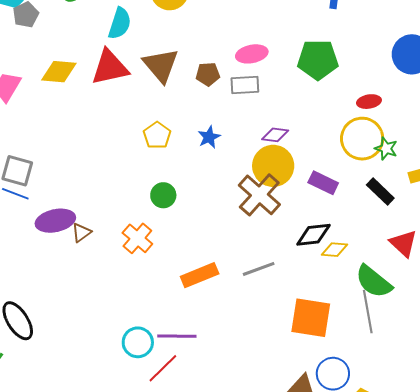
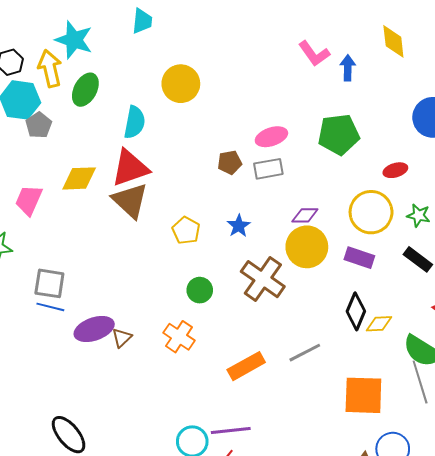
brown triangle: (161, 65) -> (130, 201), moved
yellow circle: (362, 139) -> (371, 212), moved
brown cross: (259, 195) -> (263, 279), moved
black diamond: (313, 235) -> (356, 311), turned -54

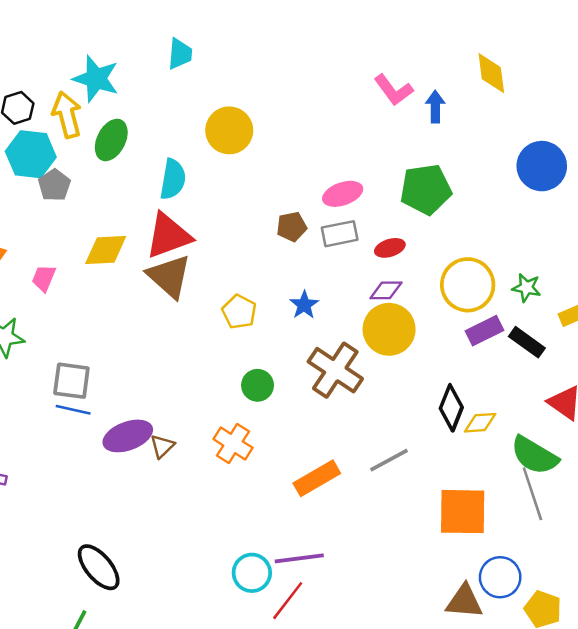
red ellipse: (395, 170) -> (390, 248), moved
pink trapezoid: (29, 200) -> (44, 278), size x0.7
purple rectangle: (359, 258) -> (484, 331), moved, turned -44

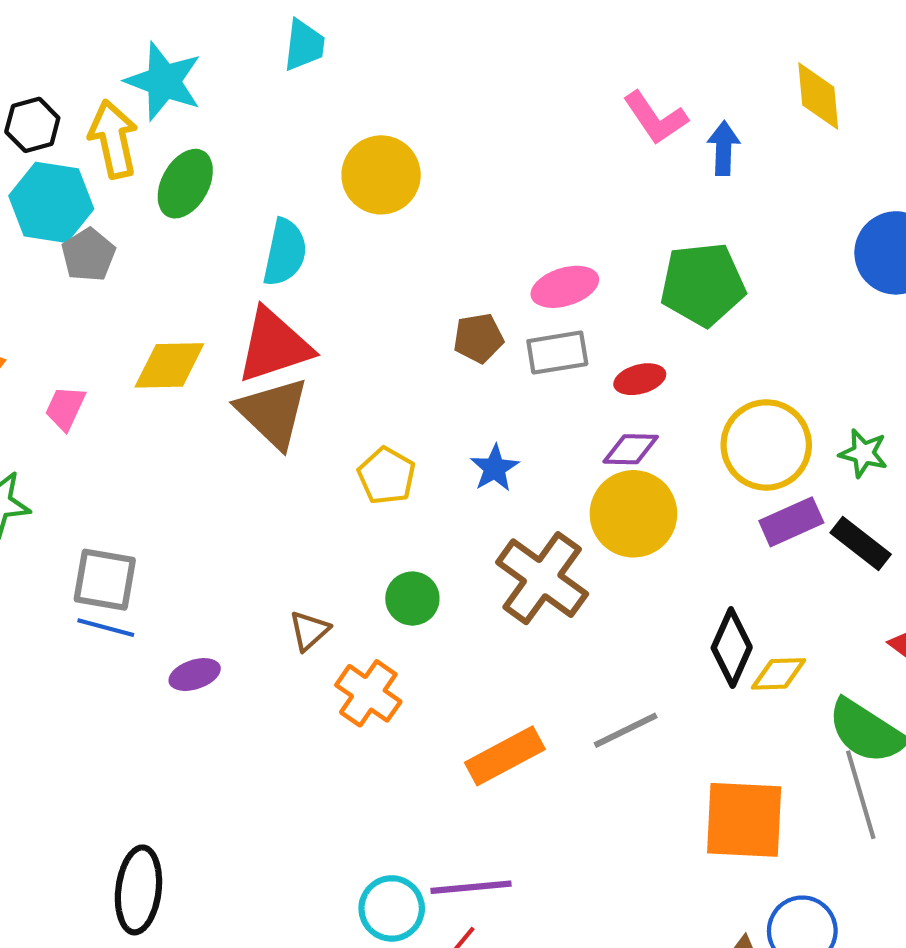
purple ellipse: (128, 436) -> (195, 675), size x0.6
brown triangle: (162, 446) -> (309, 631), moved
black ellipse: (99, 567) -> (138, 890), turned 45

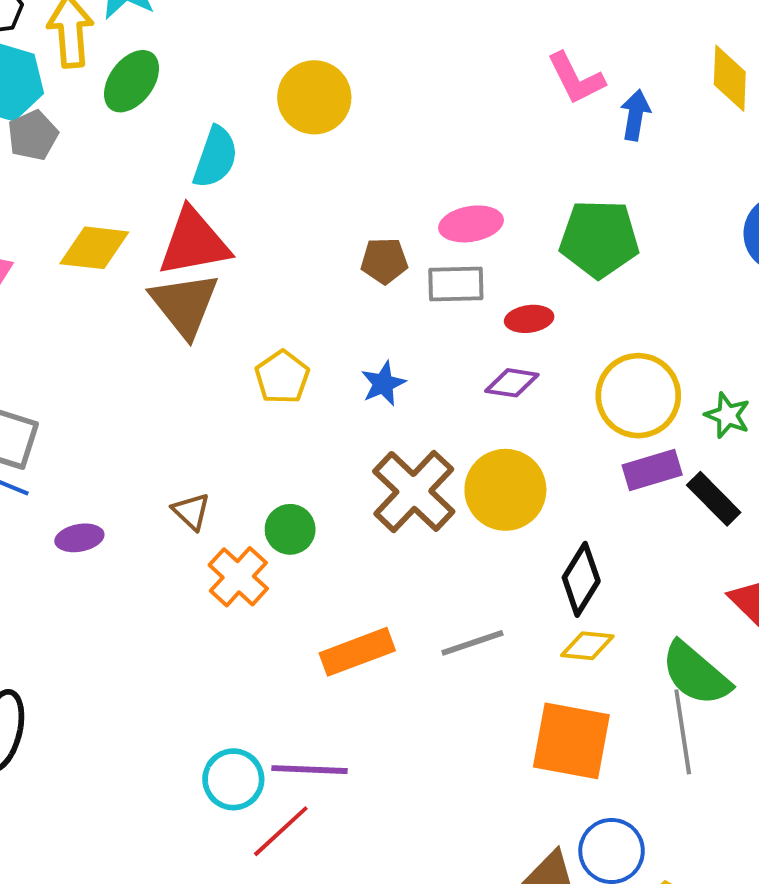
yellow circle: (633, 514) -> (505, 490), moved
green circle: (412, 599) -> (290, 529), moved
brown triangle: (309, 631) -> (191, 511), turned -42
yellow diamond: (779, 674) -> (587, 646), moved

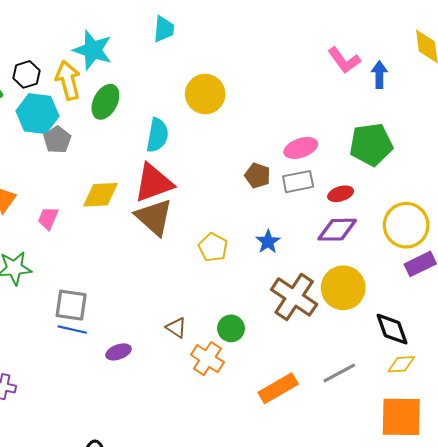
brown pentagon: (384, 261) -> (258, 176), turned 30
purple diamond: (512, 383) -> (337, 230), size x1.4
black diamond: (581, 579) -> (392, 329), turned -42

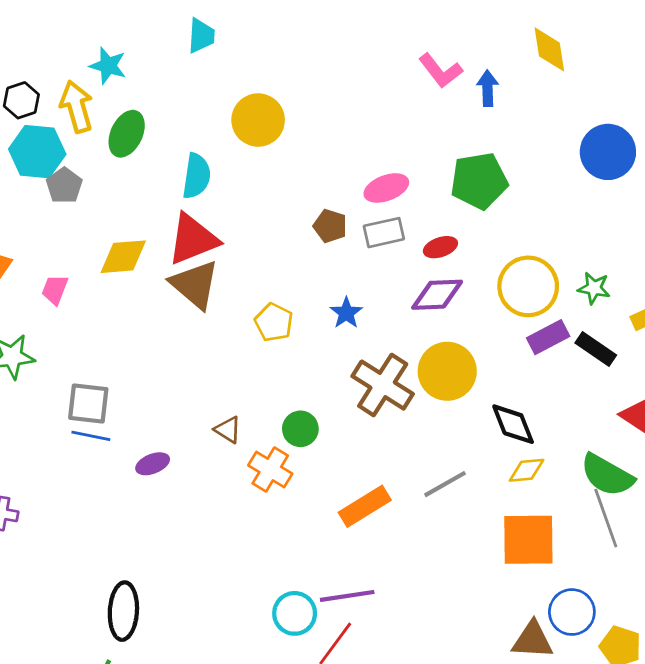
cyan star: (93, 50) -> (108, 66), size x0.7

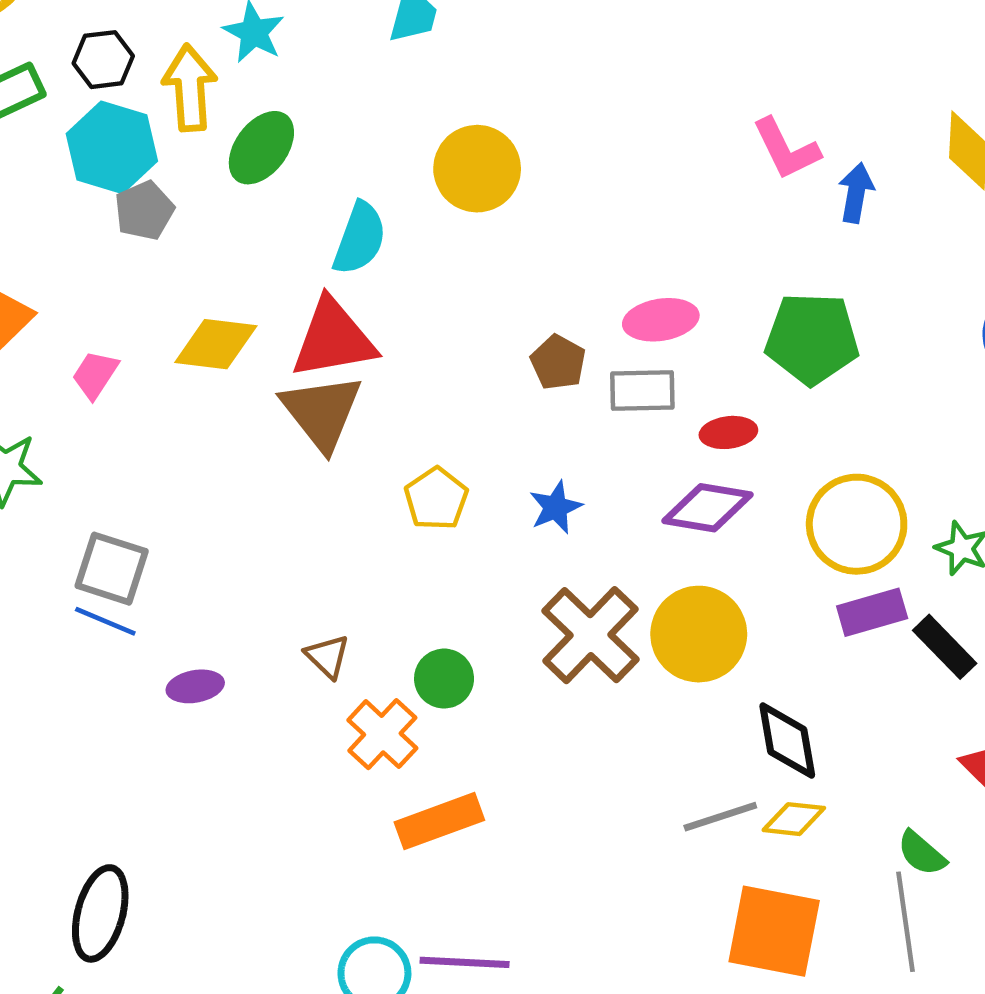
green semicircle: (607, 475) -> (922, 853), size x0.6
gray line: (445, 484) -> (720, 817), moved
orange rectangle: (365, 506) -> (439, 821), moved

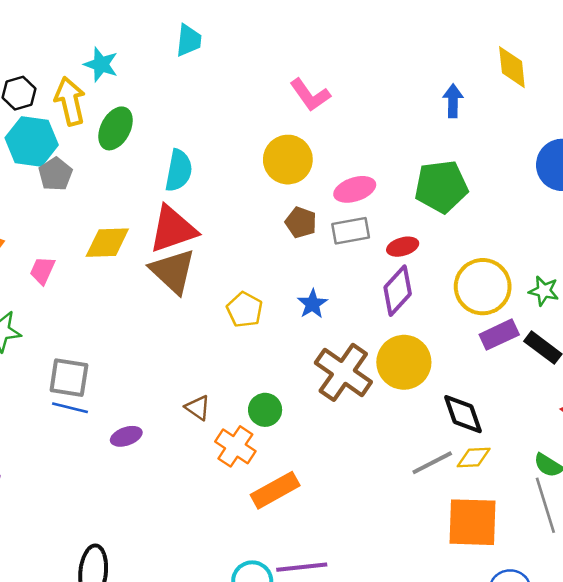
pink L-shape: (786, 149) -> (310, 95), moved
yellow circle: (477, 169) -> (288, 160), moved
purple diamond: (708, 508) -> (398, 291), turned -48

